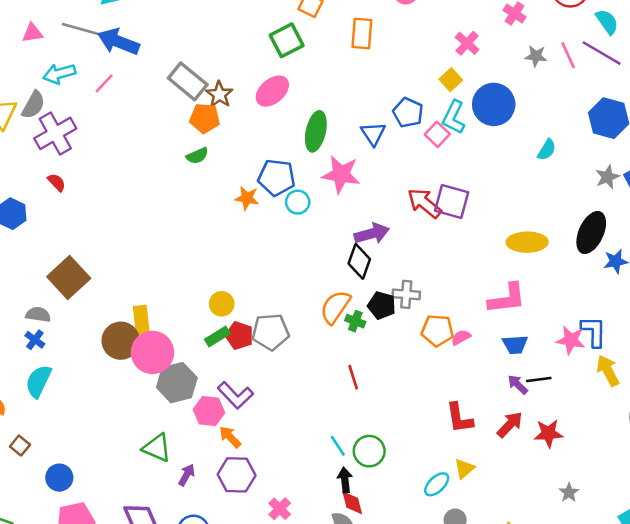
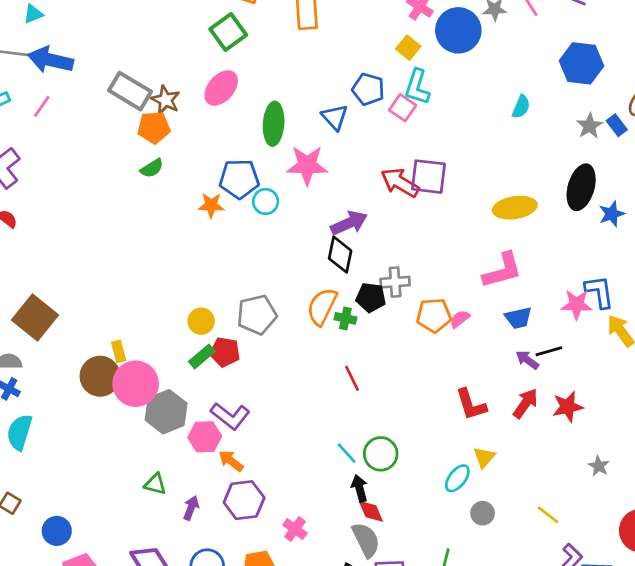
blue circle: (494, 104) -> (458, 30), moved
yellow rectangle: (141, 320) -> (119, 351), size x0.7
gray pentagon: (271, 332) -> (257, 315), moved
green triangle: (157, 448) -> (155, 484), size x0.7

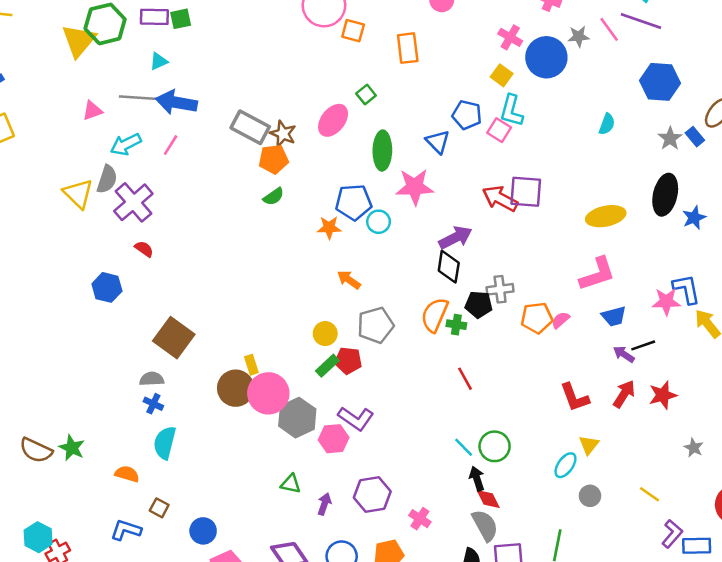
green square: (228, 32) -> (366, 94), moved, size x0.6
orange arrow: (231, 461) -> (349, 280), moved

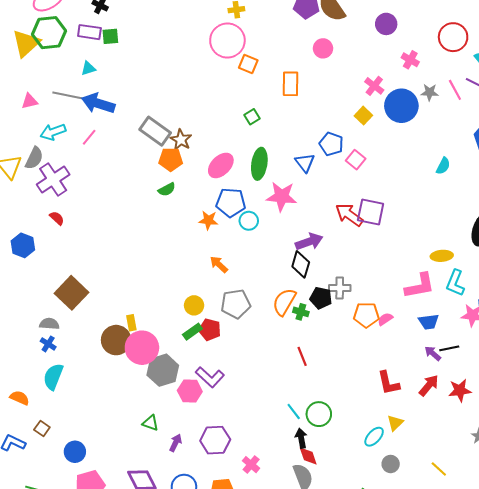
cyan L-shape: (511, 111) -> (455, 283), moved
pink ellipse: (333, 120) -> (221, 165), moved
yellow ellipse: (606, 216) -> (442, 256), moved, size x0.7

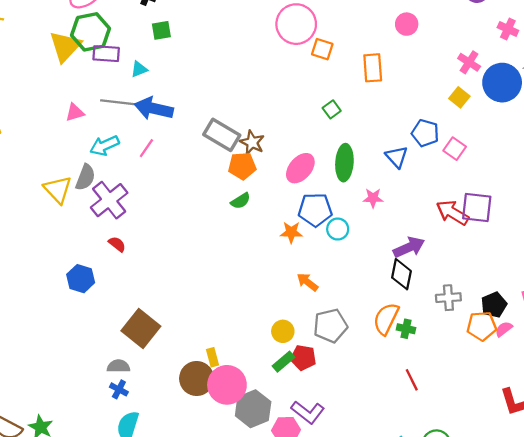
purple rectangle: (89, 32) -> (106, 54), moved
pink star: (282, 196) -> (373, 198), size x0.6
black pentagon: (321, 298) -> (494, 305), moved, turned -30

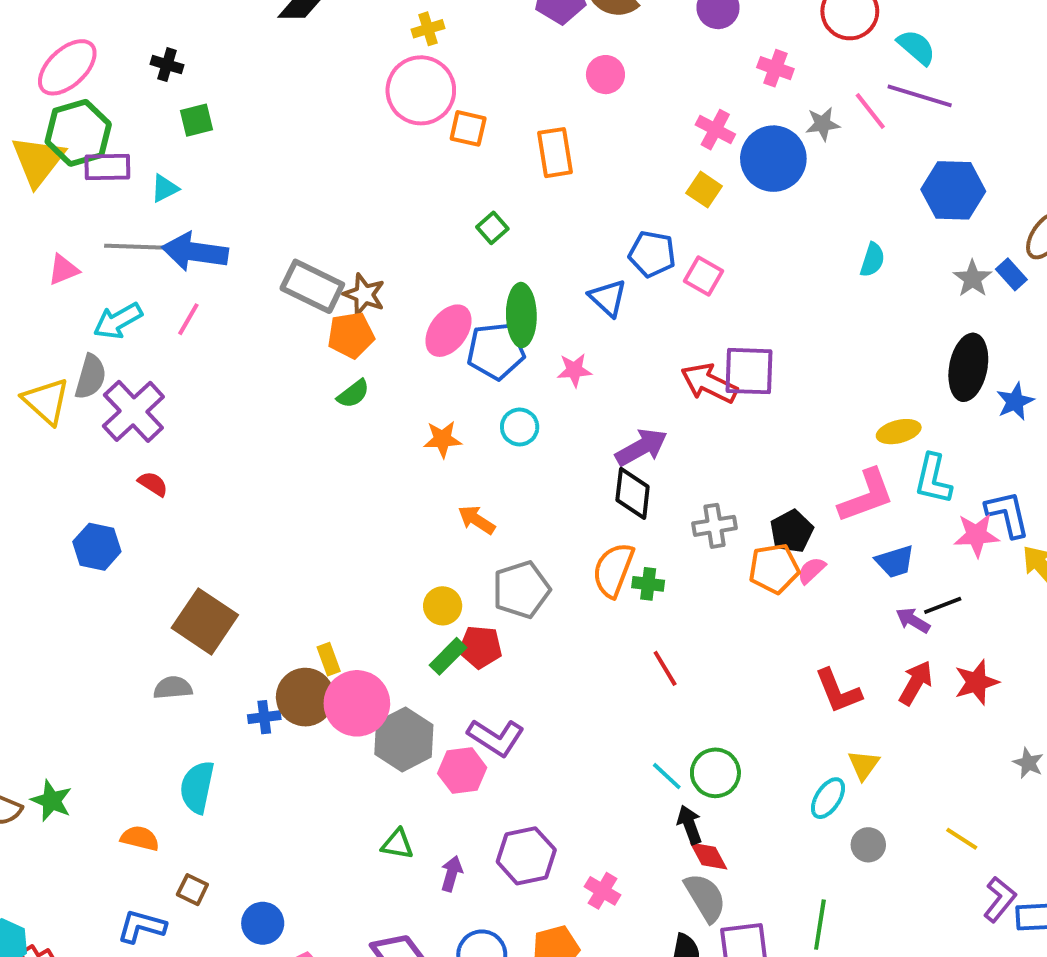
blue pentagon: (315, 210) -> (496, 351), moved
blue cross: (119, 389) -> (264, 717), moved, turned -30

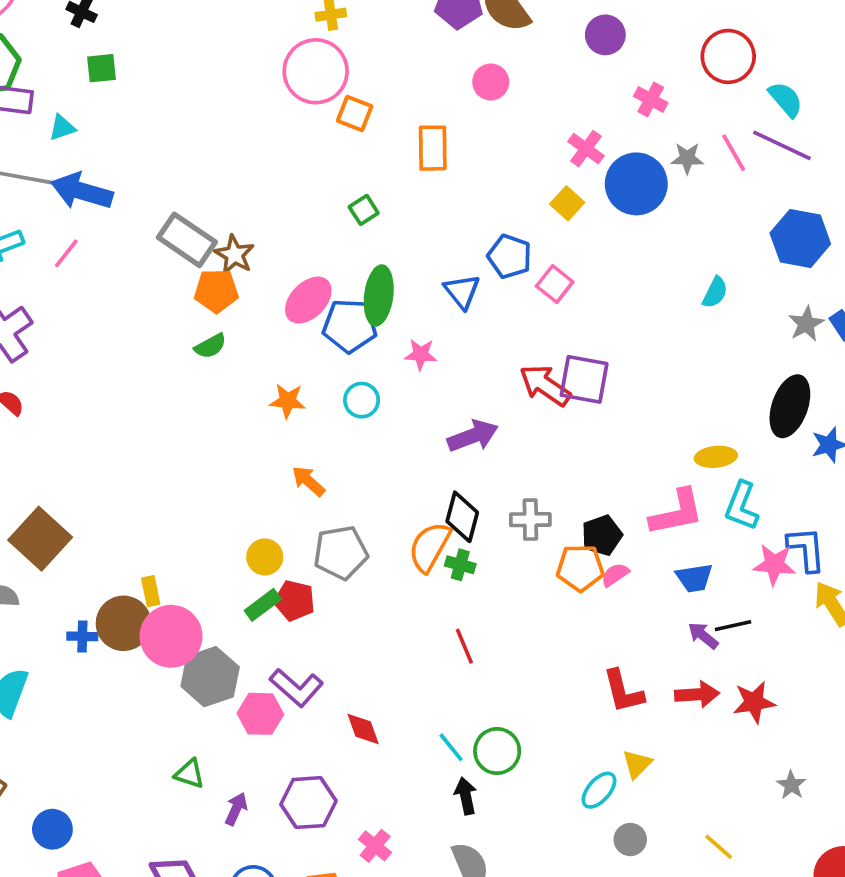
black diamond: (633, 493) -> (462, 517), moved
red arrow: (916, 683) -> (697, 694), turned 48
red diamond: (709, 856) -> (363, 729), moved

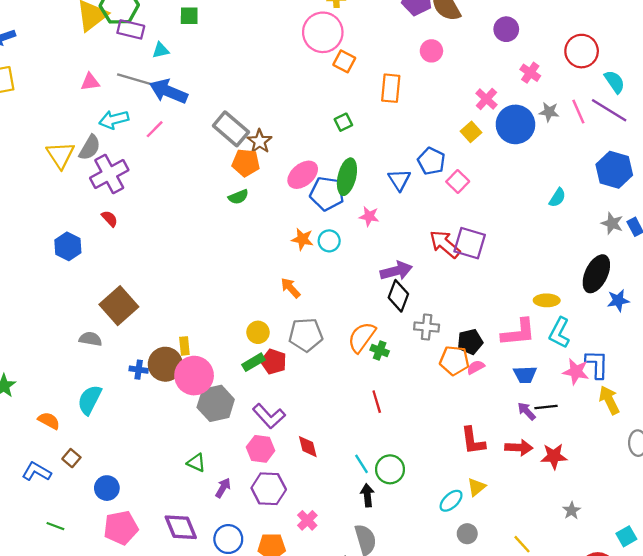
gray star: (806, 324) -> (612, 223), turned -30
orange star: (288, 401) -> (302, 239), moved
black diamond: (462, 517) -> (398, 296), moved
pink hexagon: (260, 714) -> (261, 449), moved

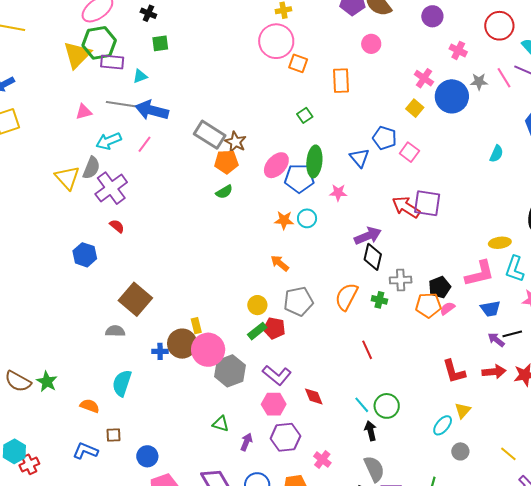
green cross: (380, 350) -> (379, 300), moved
brown square: (71, 458) -> (113, 435), turned -35

